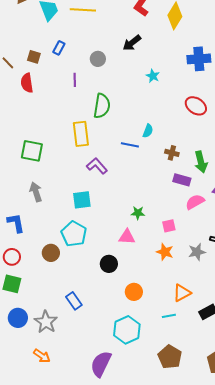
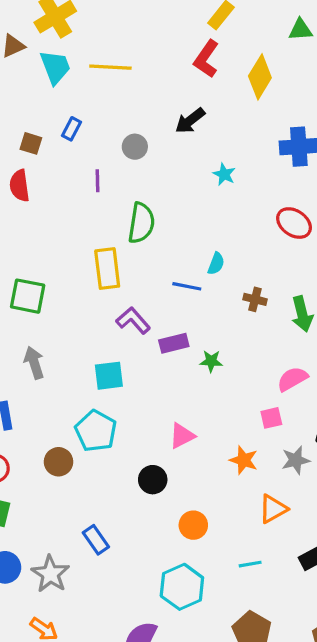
purple rectangle: (182, 180) -> (174, 343), moved, turned -30
green star: (138, 213) -> (211, 361), moved
pink square: (169, 226) -> (271, 418), moved
pink triangle: (127, 237) -> (182, 436), turned -30
orange triangle: (182, 293) -> (273, 509), moved

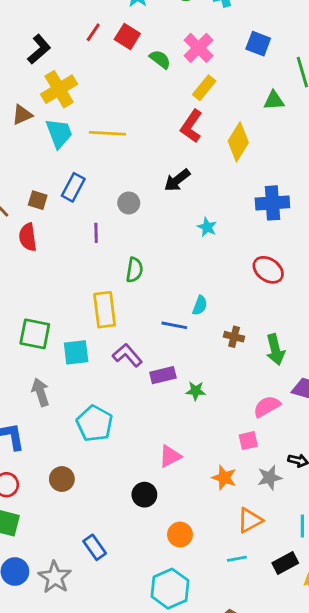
blue rectangle: (71, 129) -> (73, 187), size x1.4
green semicircle: (141, 223) -> (134, 270), size x0.7
cyan square: (109, 376) -> (76, 352), moved
cyan pentagon: (96, 431) -> (95, 424), moved
cyan line: (250, 564) -> (237, 559), moved

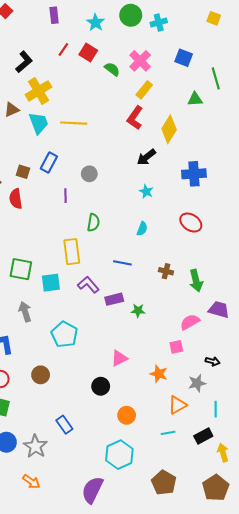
black arrow: (177, 180) -> (146, 157), moved
cyan semicircle: (200, 305) -> (142, 229), moved
gray star: (270, 478) -> (197, 383), moved

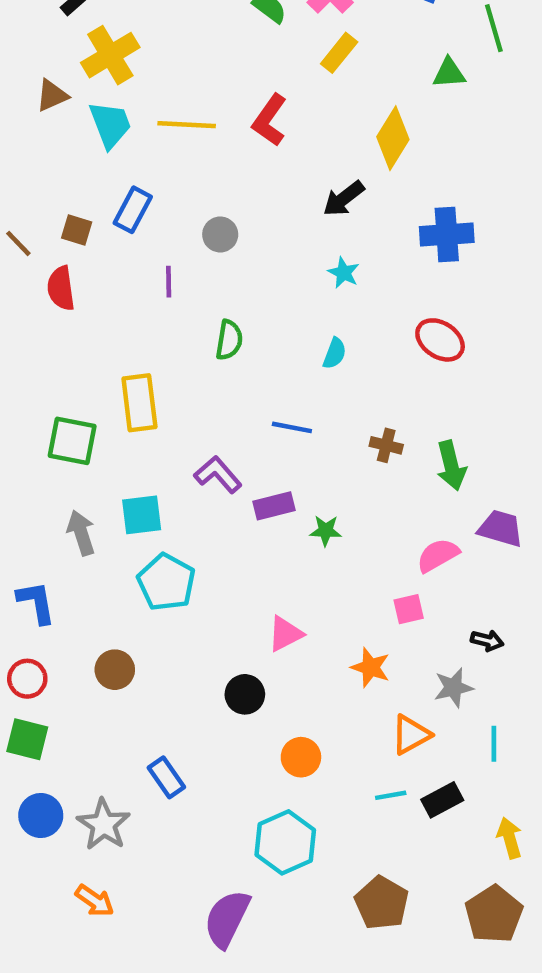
red L-shape: (135, 118) -> (270, 120), moved
yellow rectangle: (72, 252) -> (139, 403), moved
cyan square: (51, 283) -> (142, 515), moved
black rectangle: (203, 436) -> (442, 800), moved

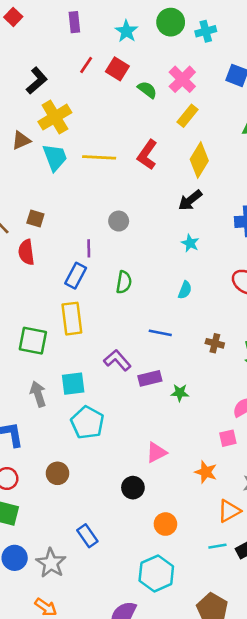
yellow diamond: (393, 138) -> (199, 160), moved
blue rectangle: (133, 210) -> (76, 276), moved

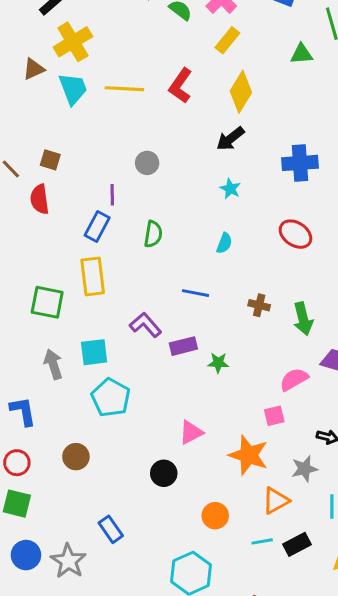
orange star: (206, 472) -> (249, 455), size x1.5
orange circle: (165, 524) -> (215, 516), moved

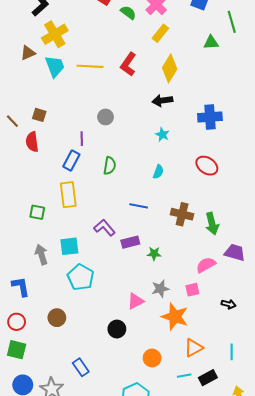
black arrow: (230, 139) -> (162, 100), turned 30
green square: (47, 302) -> (37, 212), size x0.7
brown cross: (259, 305) -> (182, 214), size x1.5
gray star: (305, 469) -> (160, 289), moved

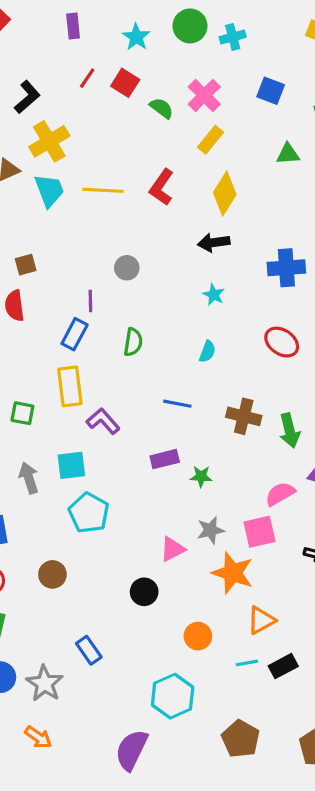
brown square: (39, 115) -> (26, 265), turned -32
purple L-shape: (104, 228) -> (103, 421), moved
pink square: (192, 290) -> (260, 532), size x1.5

